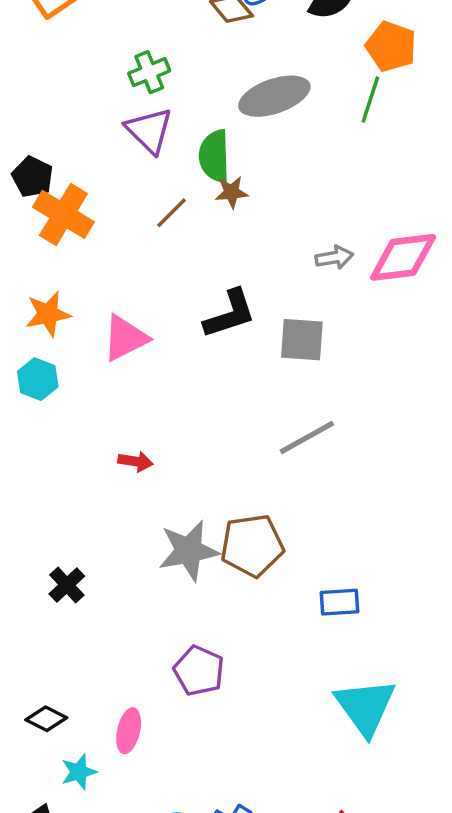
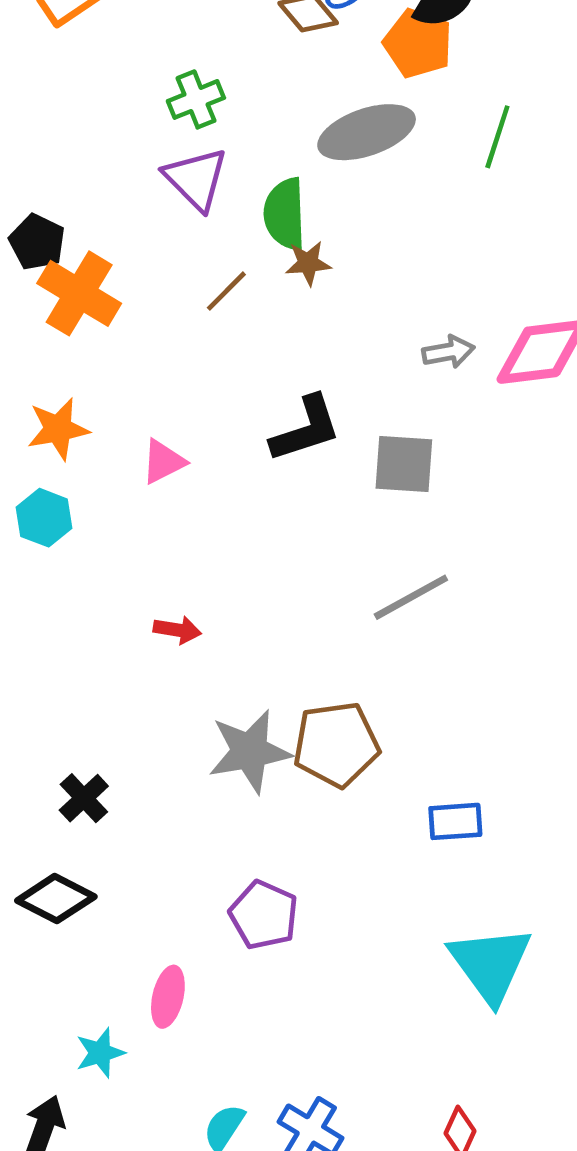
orange pentagon: (391, 46) -> (418, 43), moved
pink triangle: (125, 338) -> (163, 462), size x0.7
black diamond: (46, 719) -> (56, 899), moved, size x1.4

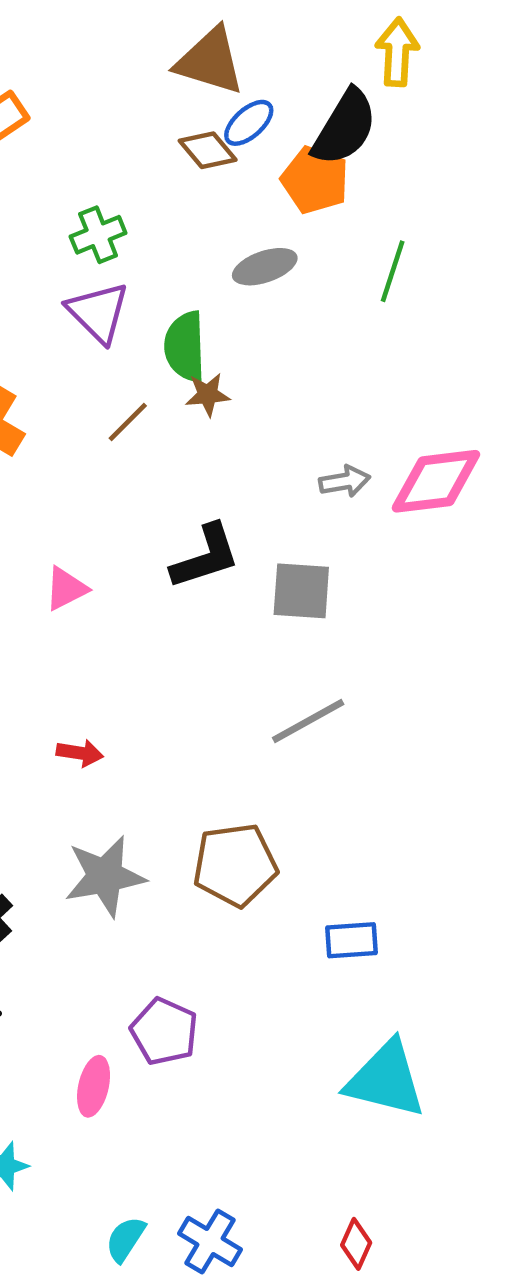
gray ellipse: (367, 132) -> (265, 267), size x0.7
gray star: (250, 751) -> (105, 876), moved
cyan triangle: (490, 964) -> (386, 1079), turned -40
pink ellipse: (168, 997) -> (94, 1086), moved

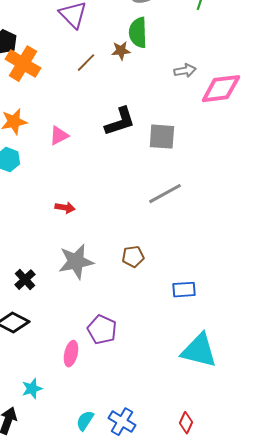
green semicircle: (185, 347) -> (138, 33), moved
gray arrow: (345, 481) -> (185, 71), moved
brown pentagon: (235, 865) -> (133, 257), size x0.6

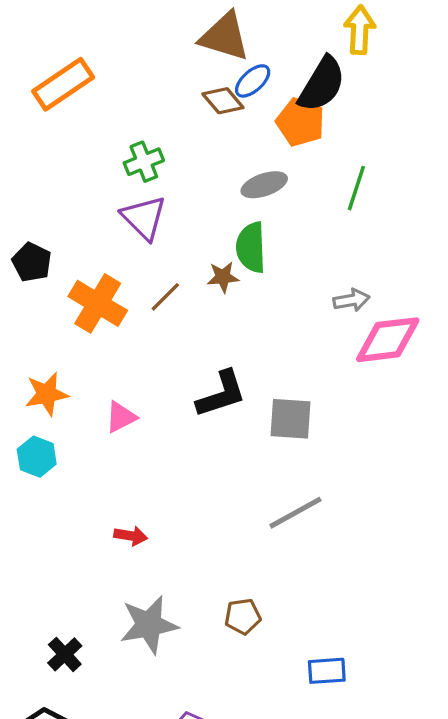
orange cross: (23, 64) -> (98, 303), moved
gray arrow: (185, 71) -> (351, 300), moved

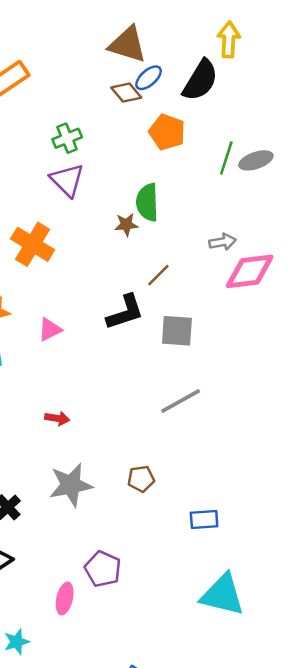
orange pentagon: (300, 122) -> (167, 132), moved
gray ellipse: (264, 185) -> (256, 160), moved
brown line: (165, 297) -> (158, 275), moved

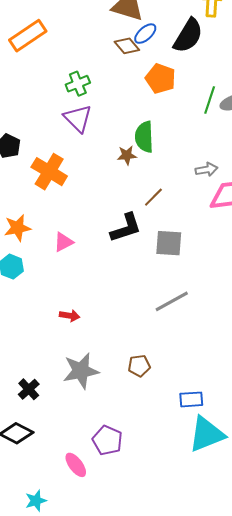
cyan triangle: (223, 595) -> (207, 434), moved, turned -36
pink ellipse: (65, 598) -> (76, 465), turned -50

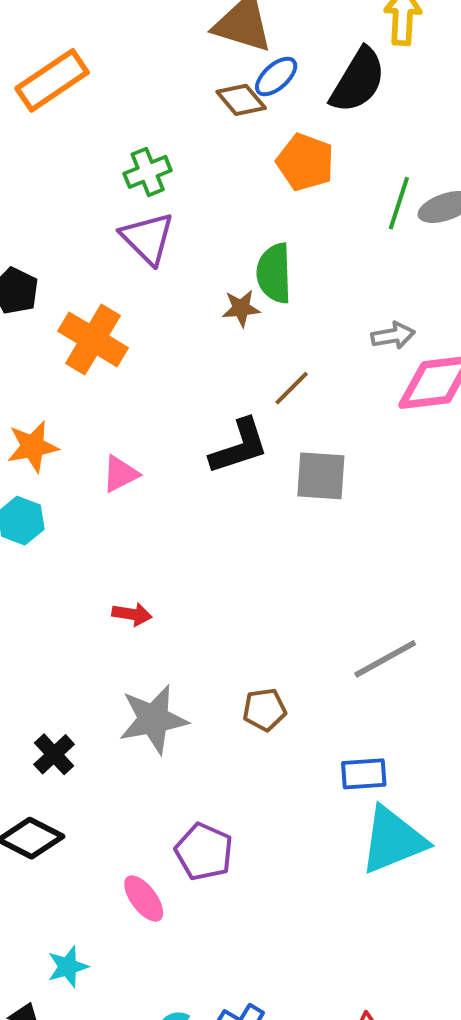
gray line: (172, 301) -> (385, 659), moved

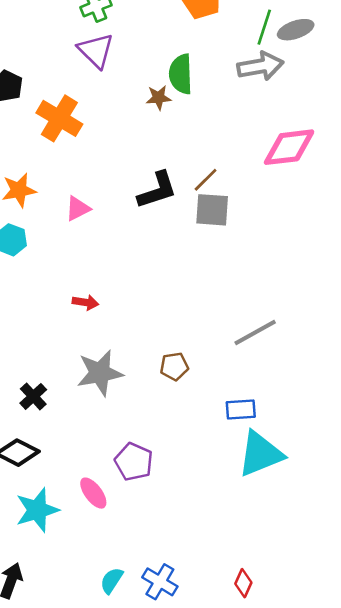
gray arrow: (393, 336) -> (260, 66), moved, size x1.6
brown line: (292, 388) -> (206, 180), moved
cyan star: (68, 967) -> (37, 510), moved, size x1.6

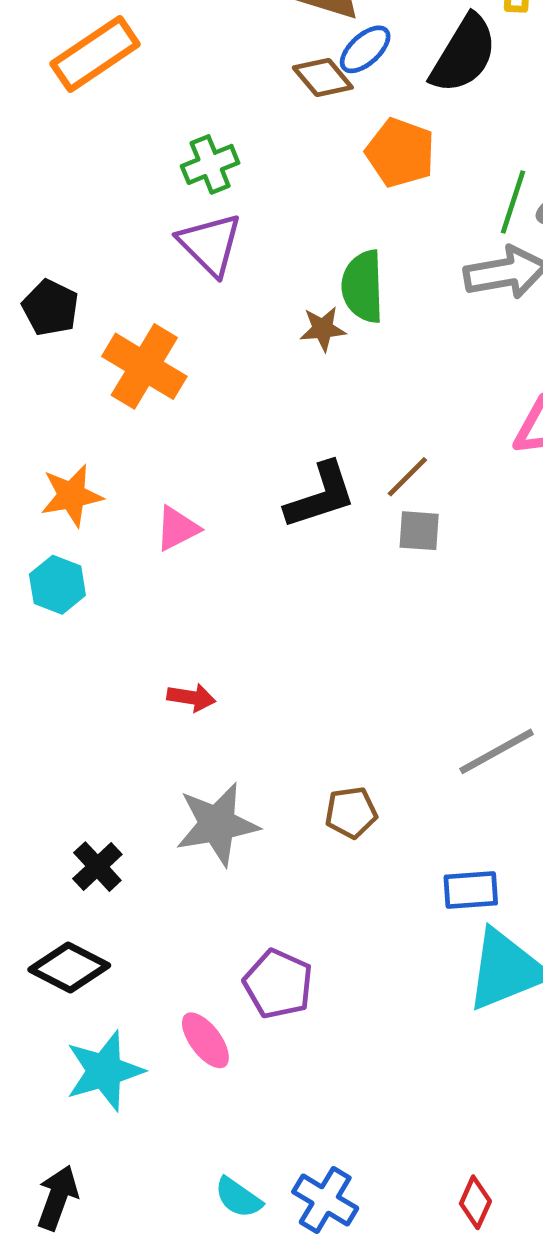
gray square: (212, 210) -> (419, 531), size x0.7
cyan semicircle: (112, 580) -> (238, 1198), turned -88

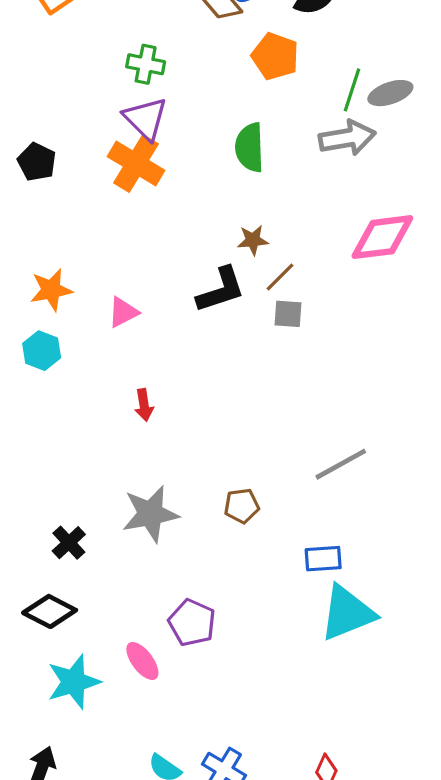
green cross: (210, 164) -> (146, 64), turned 33
brown star: (323, 329) -> (253, 240), moved
orange cross: (144, 366) -> (136, 163), moved
red arrow: (191, 697) -> (144, 405), moved, turned 72

